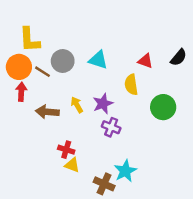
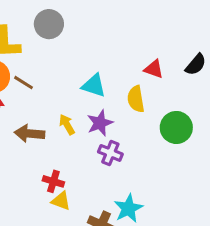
cyan triangle: (98, 60) -> (94, 86), moved
gray circle: (63, 61) -> (49, 24), moved

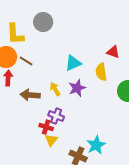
cyan triangle: (94, 86) -> (73, 63), turned -42
purple cross: (110, 153) -> (56, 116), moved
yellow triangle: (61, 201) -> (51, 140), turned 48

